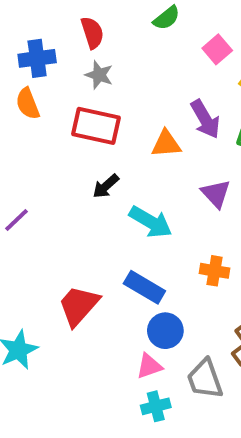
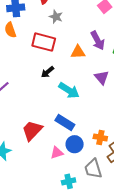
gray star: (99, 75) -> (56, 17), moved
orange cross: (214, 271) -> (100, 138), moved
pink triangle: (149, 366) -> (57, 153), moved

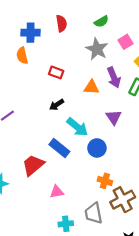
gray star: (56, 17) -> (97, 49), moved, size x1.5
red rectangle: (44, 42) -> (56, 72), size x0.6
blue rectangle: (65, 122) -> (59, 148), moved
blue circle: (75, 144) -> (97, 148), moved

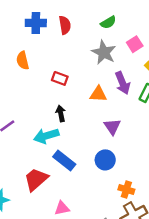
blue cross: (31, 33) -> (36, 23), moved
black arrow: (57, 105) -> (61, 113), turned 112
purple triangle: (114, 117) -> (112, 127), moved
cyan arrow: (77, 127) -> (46, 136), moved, turned 125
orange cross: (105, 181) -> (126, 190), moved

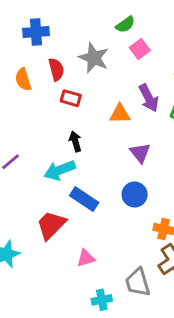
red semicircle: (65, 25) -> (56, 69), moved
pink square: (135, 44) -> (140, 49), moved
gray star: (104, 52) -> (94, 58), moved

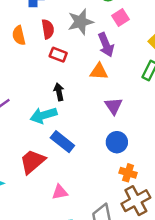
gray star: (94, 58) -> (81, 22), turned 30
purple arrow: (149, 98) -> (106, 45), moved
blue circle: (135, 195) -> (117, 142), moved

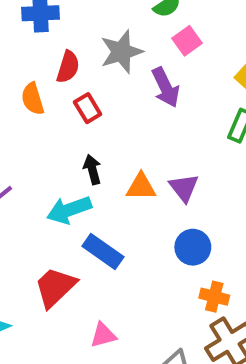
red semicircle: (48, 29) -> (68, 67), turned 30
orange semicircle: (19, 35) -> (33, 99), moved
red rectangle: (58, 55) -> (88, 108), turned 42
orange triangle: (99, 71) -> (141, 187), moved

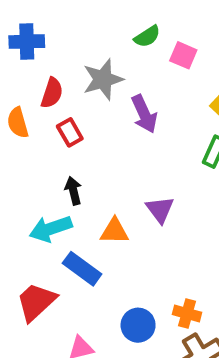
pink square: (187, 41) -> (183, 55), moved, turned -32
orange triangle: (141, 187) -> (114, 231), moved
blue circle: (193, 247) -> (138, 325), moved

